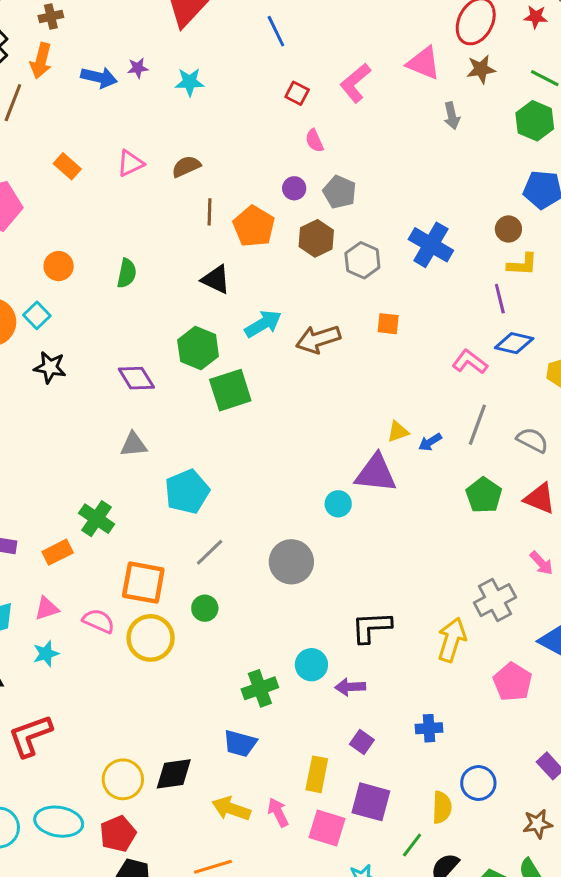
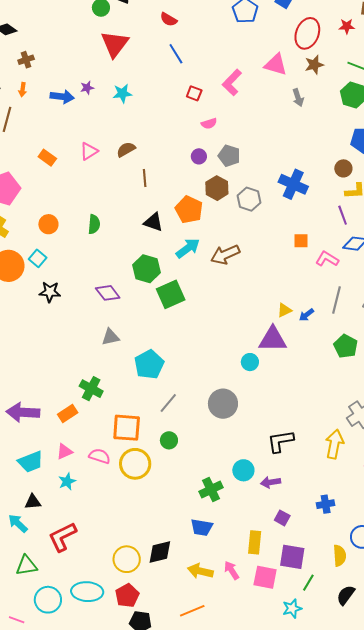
orange arrow: (41, 61) -> (23, 90), size x0.6
pink semicircle: (314, 141) -> (209, 123), turned -77
orange pentagon: (254, 226) -> (189, 210), moved
orange square: (388, 324) -> (301, 241), moved
green line: (412, 845) -> (308, 583), moved

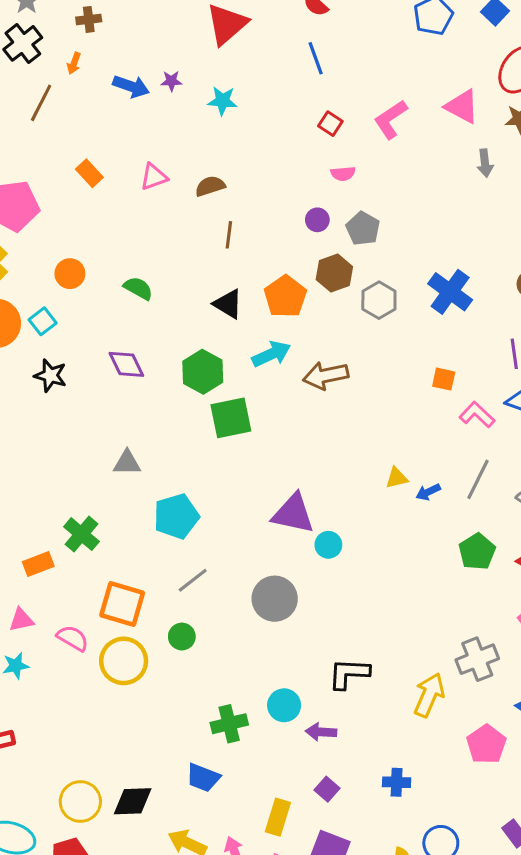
green semicircle: (94, 224) -> (138, 288), turned -78
purple diamond: (108, 293) -> (126, 364), moved
purple triangle: (273, 339) -> (293, 514), moved

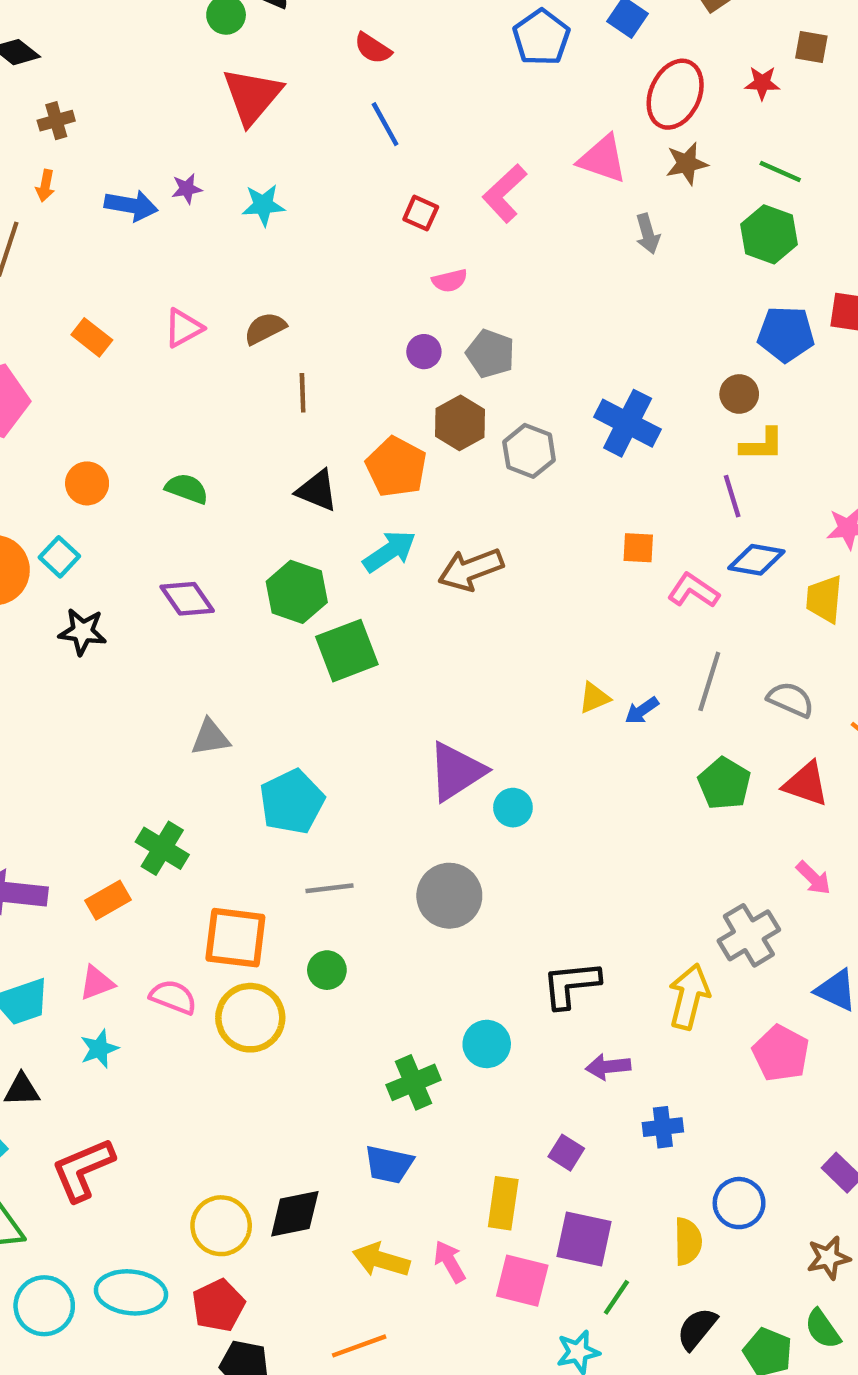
purple triangle: (293, 514) -> (456, 772), turned -36
gray line: (193, 580) -> (330, 888), turned 40
purple arrow: (321, 732) -> (608, 1067), moved

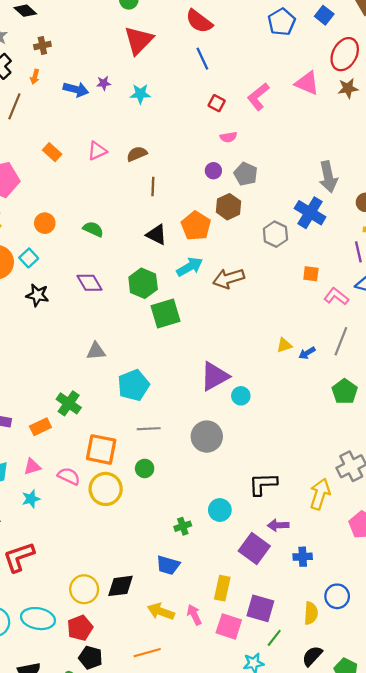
red semicircle: (373, 48) -> (199, 21), size x1.5
gray arrow: (648, 234) -> (328, 177), moved, size x1.6
gray hexagon: (529, 451) -> (275, 234), moved
green cross: (414, 1082) -> (183, 526), size x0.7
purple square: (566, 1153) -> (254, 549), moved, size x1.8

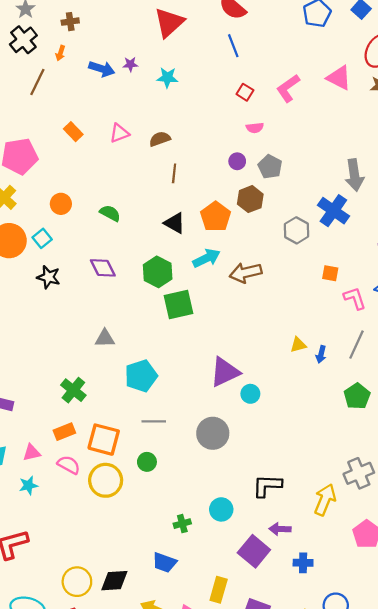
pink L-shape: (336, 296) -> (355, 298), turned 30
blue arrow: (307, 353) -> (321, 354), turned -49
orange rectangle: (40, 427) -> (64, 432), moved

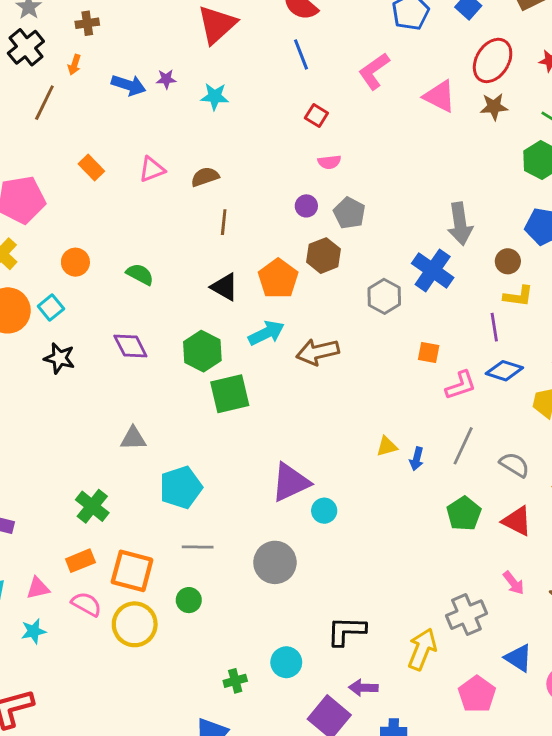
pink L-shape: (288, 88) -> (374, 71), moved
pink L-shape: (355, 298) -> (461, 385), turned 90

